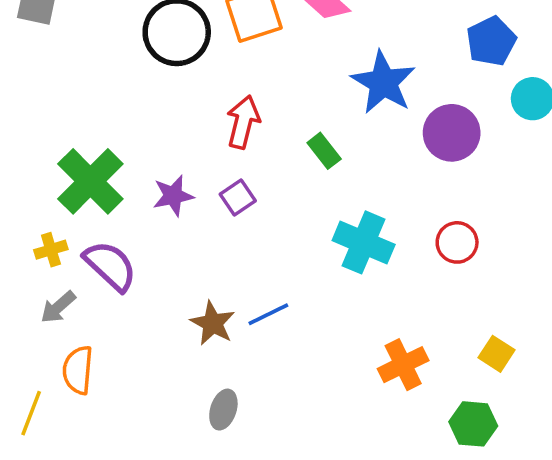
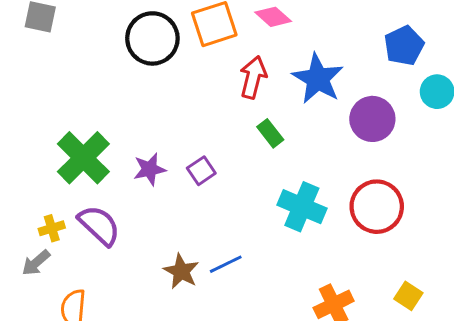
red arrow: (243, 122) -> (253, 77), moved
red circle: (457, 242) -> (377, 207), size x1.6
yellow cross: (51, 250) -> (52, 228), moved
gray arrow: (58, 307) -> (36, 263), moved

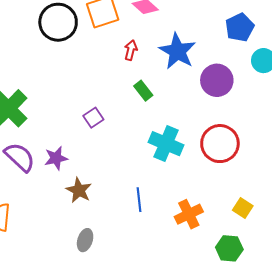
red arrow: (253, 77) -> (131, 50), size x0.7
purple star: (150, 169) -> (56, 158), moved
blue line: (226, 264) -> (139, 200), moved, turned -70

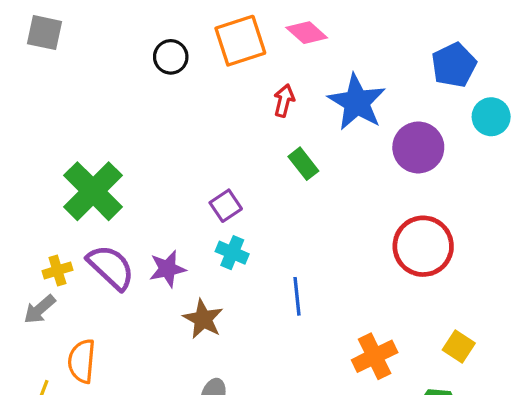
black circle: (58, 22) -> (171, 57), size x0.6
cyan cross: (166, 144) -> (232, 253), moved, size x0.6
blue line: (139, 200) -> (297, 296), moved

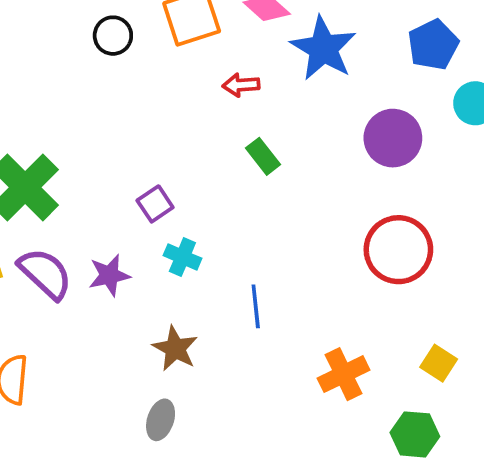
red arrow: (284, 101) -> (241, 85), turned -108
blue star: (357, 102) -> (323, 48), moved
purple square: (226, 206) -> (155, 204), moved
brown star: (203, 319) -> (175, 348), moved

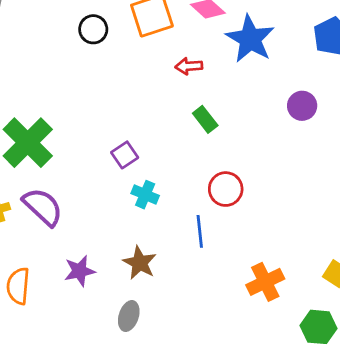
purple circle: (393, 138) -> (302, 106), size x0.7
red circle: (398, 250) -> (226, 189), moved, size x0.7
purple star: (109, 275) -> (80, 271), moved

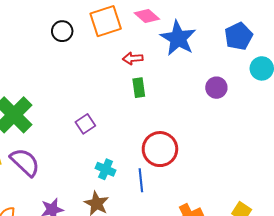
green rectangle: (205, 119) -> (139, 88), moved, turned 30
red circle: (226, 189) -> (160, 149), size x1.4
cyan cross: (145, 195) -> (106, 169), moved

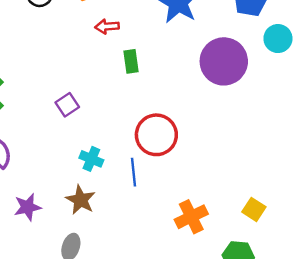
red arrow: (133, 58) -> (107, 26), moved
purple circle: (216, 88) -> (224, 61), size x1.8

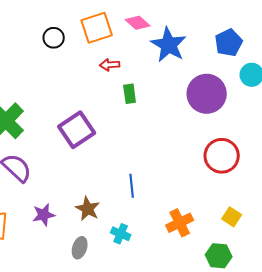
purple square: (67, 105) -> (77, 130), size x1.8
red circle: (156, 135) -> (222, 156), moved
cyan cross: (91, 159) -> (121, 234), moved

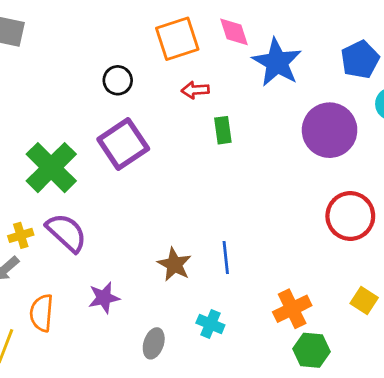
pink diamond: (138, 23) -> (234, 32), turned 30
black circle: (54, 38) -> (118, 80), moved
purple square: (77, 130) -> (123, 144), moved
brown star: (88, 209) -> (174, 264), moved
green hexagon: (219, 256) -> (312, 350), moved

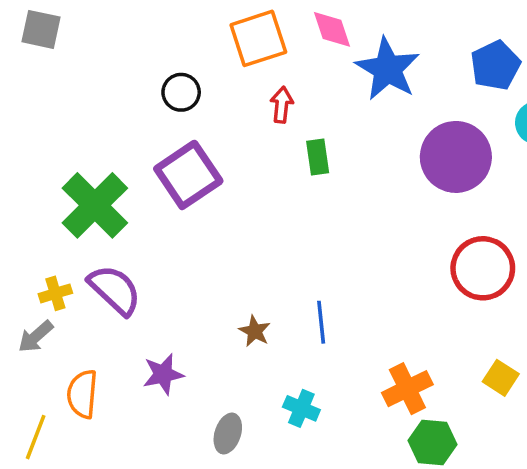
red arrow: (195, 90) -> (282, 105), turned 100
brown star: (174, 264) -> (255, 331), size x0.7

